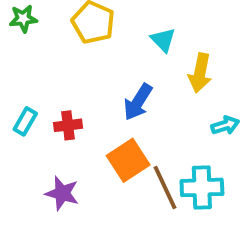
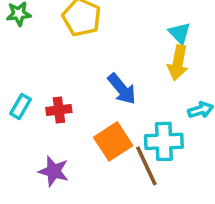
cyan triangle: (163, 40) -> (180, 33), moved
blue arrow: (138, 102) -> (122, 89), turned -72
cyan cross: (202, 187) -> (164, 141), moved

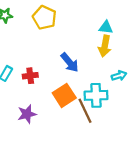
cyan triangle: (180, 33) -> (106, 27), turned -40
purple star: (54, 171) -> (27, 114), turned -30

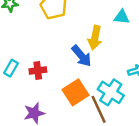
yellow arrow: (105, 46) -> (95, 38), moved
cyan cross: (96, 95) -> (111, 92), turned 35

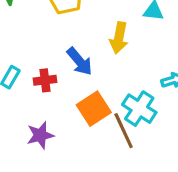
blue arrow: (82, 56) -> (80, 61), moved

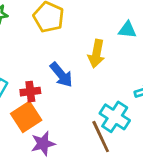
orange square: (94, 109) -> (26, 117), moved
purple star: (40, 135) -> (43, 144), moved

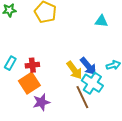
yellow arrow: (96, 54) -> (74, 70), moved, turned -48
blue arrow: (61, 75) -> (88, 66), moved

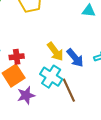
yellow arrow: (74, 70) -> (55, 52), moved
cyan cross: (92, 83) -> (51, 77), moved

